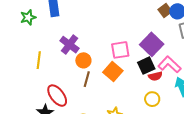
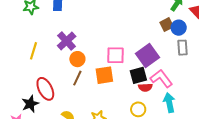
orange square: (113, 71) -> (104, 75), turned 30

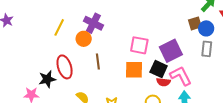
purple cross: (67, 41) -> (93, 23), turned -30
orange circle: (77, 59) -> (84, 39), moved
orange square: (104, 75) -> (134, 70), moved
black square: (138, 75) -> (159, 69), turned 30
brown line: (77, 78) -> (98, 62), turned -42

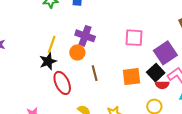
pink square: (139, 45) -> (134, 38), moved
black square: (159, 69) -> (156, 73), turned 30
black star: (47, 79) -> (48, 61), moved

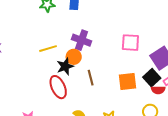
yellow line: (52, 45) -> (48, 49), turned 54
black star: (48, 61) -> (65, 66), moved

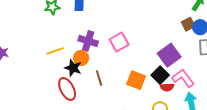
pink square: (130, 43) -> (119, 42), moved, turned -30
black star: (65, 66) -> (73, 68), turned -30
orange square: (128, 81) -> (136, 80), turned 30

